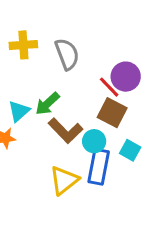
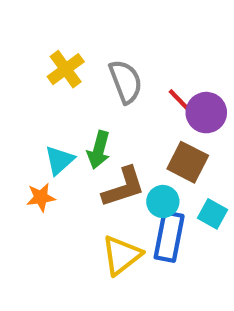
yellow cross: (23, 45) -> (66, 69), turned -32
red line: (109, 87) -> (181, 102), moved
green arrow: (47, 104) -> (99, 150), turned -32
brown L-shape: (66, 131) -> (124, 187), turned -64

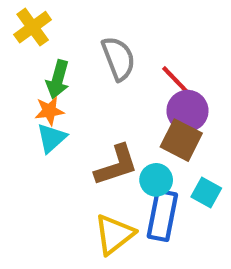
yellow cross: (66, 69) -> (33, 27), moved
purple circle: (206, 113) -> (188, 111), moved
green arrow: (99, 150) -> (58, 79), moved
orange star: (41, 197) -> (49, 111), moved

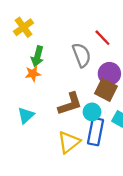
gray semicircle: (118, 58) -> (82, 55), moved
red line: (175, 79) -> (102, 38), moved
cyan triangle: (51, 138) -> (26, 115), moved

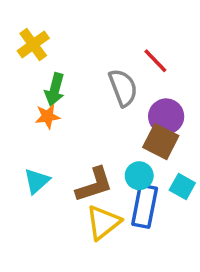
brown L-shape: (70, 104) -> (94, 185), moved

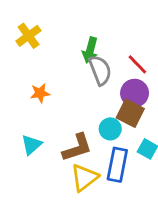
red line: (155, 61) -> (137, 64), moved
green arrow: (55, 89) -> (90, 50), moved
cyan circle: (139, 176) -> (110, 129), moved

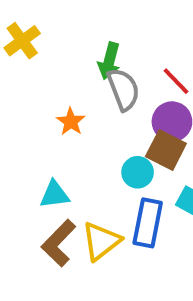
orange star: (40, 93) -> (71, 122), moved, turned -30
cyan triangle: (31, 145) -> (55, 195), moved, turned 35
brown L-shape: (77, 148) -> (59, 243), moved, turned 152

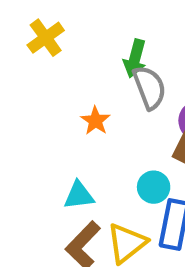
cyan circle: (138, 172) -> (154, 187), moved

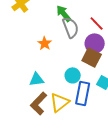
green arrow: (135, 58) -> (64, 13), turned 126

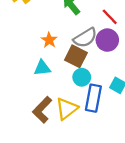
gray semicircle: (71, 27) -> (85, 38), moved, turned 80
brown square: (92, 57) -> (76, 56), moved
cyan triangle: (37, 79) -> (42, 68), moved

